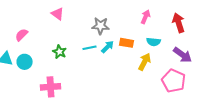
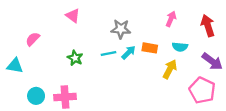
cyan circle: (25, 62) -> (36, 96), moved

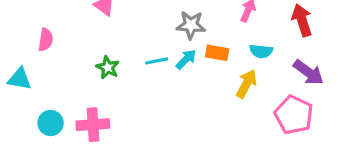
gray star: (121, 29) -> (191, 25), moved
pink semicircle: (33, 39) -> (46, 40), turned 144

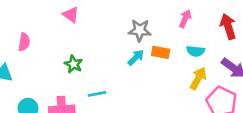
cyan line: (157, 61) -> (97, 94), moved
yellow arrow: (246, 84) -> (198, 78), moved

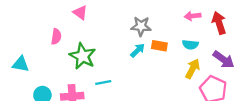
pink arrow: (185, 19) -> (193, 16), moved, turned -119
pink semicircle: (24, 42) -> (56, 37), moved
green star: (73, 64) -> (83, 56), size x1.6

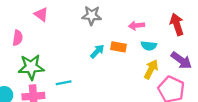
pink arrow: (193, 16) -> (136, 26), moved
gray star: (141, 26) -> (92, 15), moved
green star: (83, 56) -> (31, 67), moved, turned -30

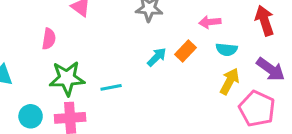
orange rectangle: (119, 47) -> (186, 51), turned -56
cyan line: (64, 83) -> (111, 87), moved

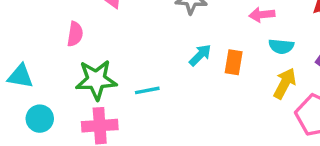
orange rectangle: (186, 51) -> (234, 62), moved, turned -35
cyan circle: (31, 116) -> (40, 119), moved

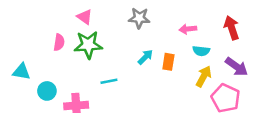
green star: (96, 80) -> (88, 45), moved
cyan circle: (40, 119) -> (47, 91), moved

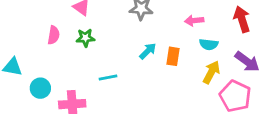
green star: (88, 45) -> (85, 38), size x0.6

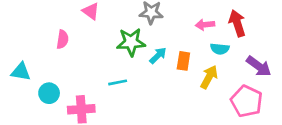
red arrow: (242, 19) -> (237, 23), moved
green star: (85, 38) -> (131, 42), moved, size x1.5
yellow arrow: (211, 72) -> (209, 77), moved

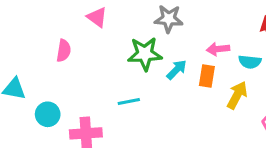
pink arrow: (205, 25) -> (218, 49), moved

